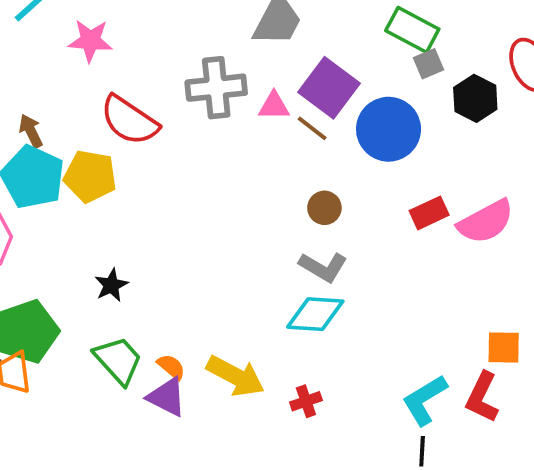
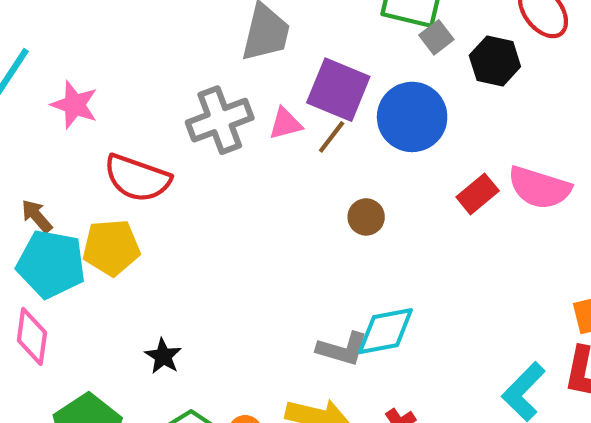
pink star: (90, 41) -> (75, 105), turned 30
brown line: (312, 128) -> (332, 137), turned -76
pink semicircle: (486, 222) -> (539, 188), turned 60
gray L-shape: (323, 267) -> (342, 349), moved

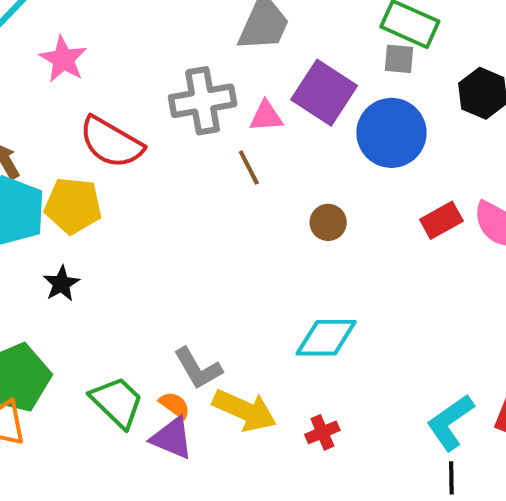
gray square: (436, 37) -> (399, 59), moved, turned 32
brown line: (332, 137) -> (249, 167), moved, turned -75
gray L-shape: (342, 349) -> (198, 368), moved, turned 33
black star: (163, 356) -> (61, 284), moved

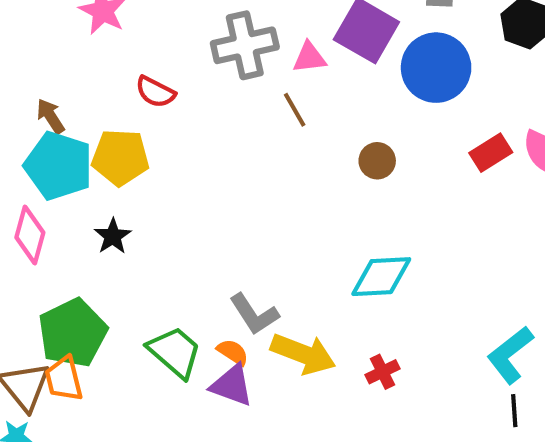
red semicircle: (111, 142) -> (155, 92), size x0.6

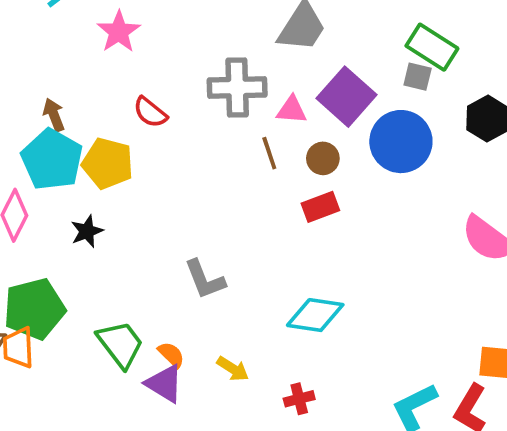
red rectangle: (491, 153) -> (320, 207), moved
brown circle: (377, 161) -> (323, 158), moved
gray L-shape: (254, 314) -> (205, 279), moved
yellow arrow: (303, 354) -> (233, 369), size x0.6

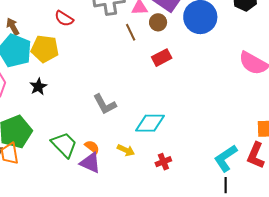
brown circle: (323, 158) -> (158, 22), moved
cyan diamond: (315, 315) -> (150, 123), moved

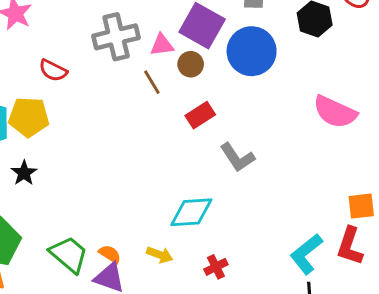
gray L-shape: (105, 104) -> (237, 157), moved

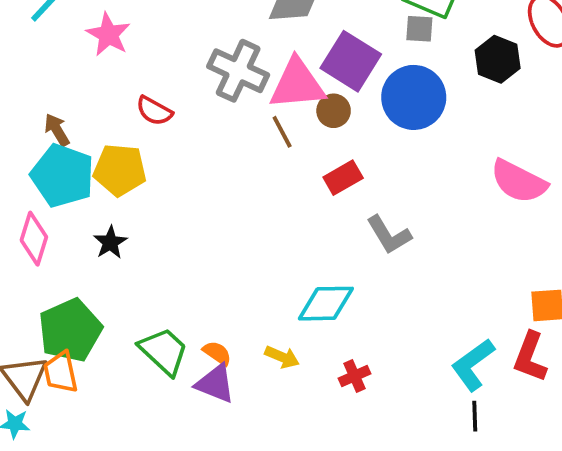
gray cross: (116, 37) -> (238, 71), turned 36
pink triangle: (162, 45) -> (297, 84), size x1.8

